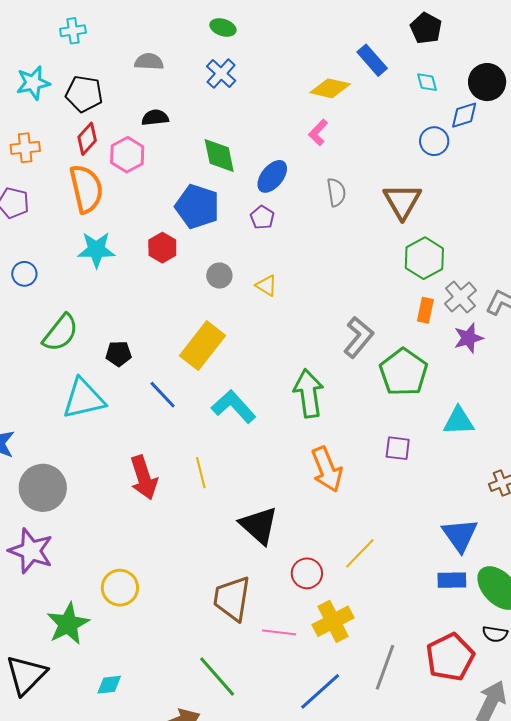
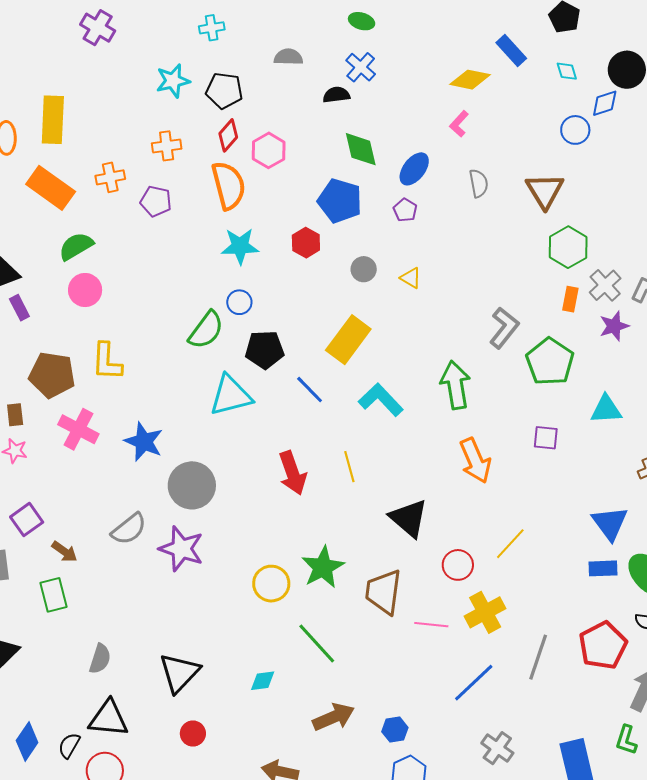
black semicircle: (155, 118) -> (336, 95), moved
blue circle: (24, 274) -> (239, 302), moved
black pentagon: (119, 354) -> (265, 350), size x1.5
green star: (68, 624) -> (323, 567), moved
green line: (217, 677) -> (317, 643), moved

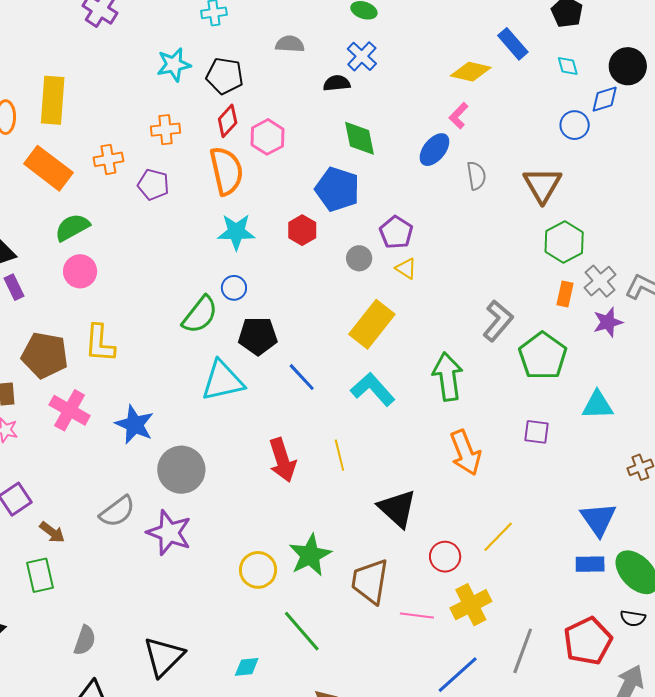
blue ellipse: (414, 169) -> (434, 150), moved
purple pentagon: (405, 210) -> (396, 232), moved, size x1.4
yellow rectangle: (348, 340) -> (372, 324), moved

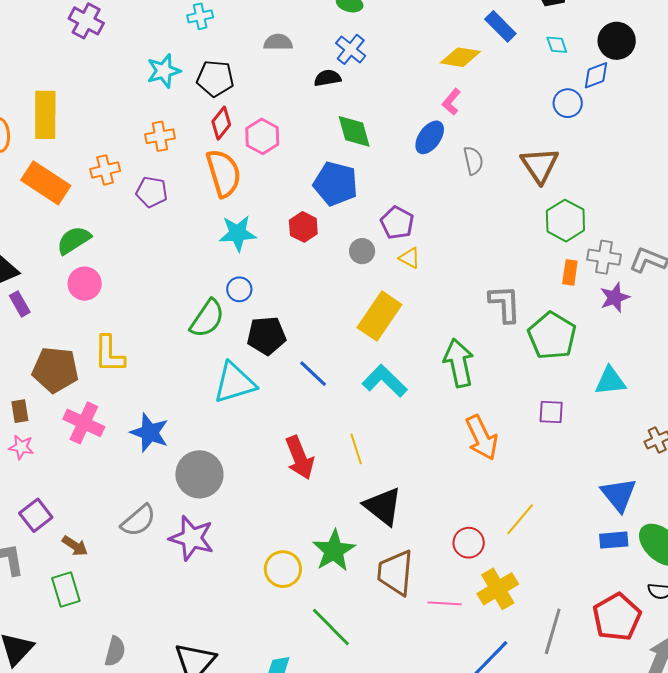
gray cross: (600, 281) -> (604, 257), turned -36
gray L-shape: (498, 321) -> (505, 304), turned -39
black triangle: (397, 508) -> (383, 506), moved

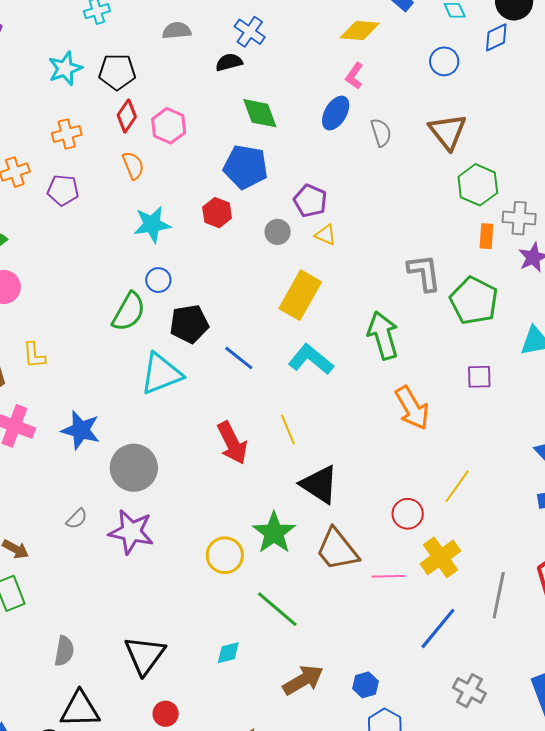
blue circle: (568, 103) -> (444, 61), moved
orange semicircle: (224, 173) -> (133, 165), size x0.6
yellow L-shape: (109, 354) -> (34, 355), size x0.7
gray semicircle: (138, 521) -> (77, 519), size x0.6
brown trapezoid: (395, 573) -> (337, 550), turned -39

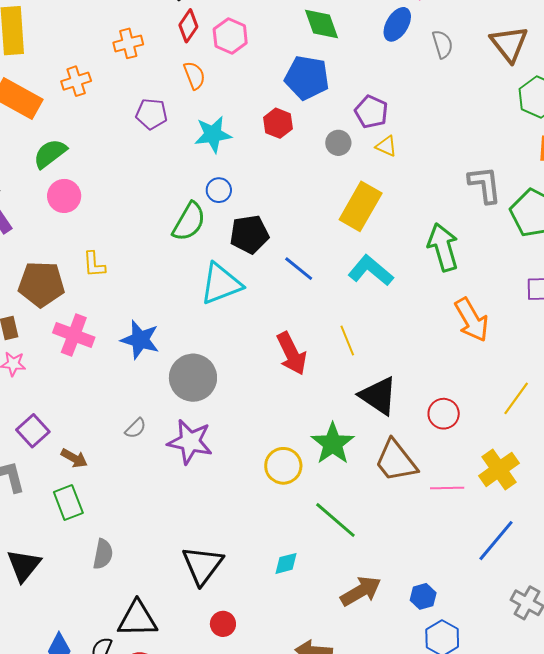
purple pentagon: (63, 190) -> (151, 114), moved
red circle: (408, 514) -> (444, 414), moved
gray semicircle: (64, 651) -> (103, 554), moved

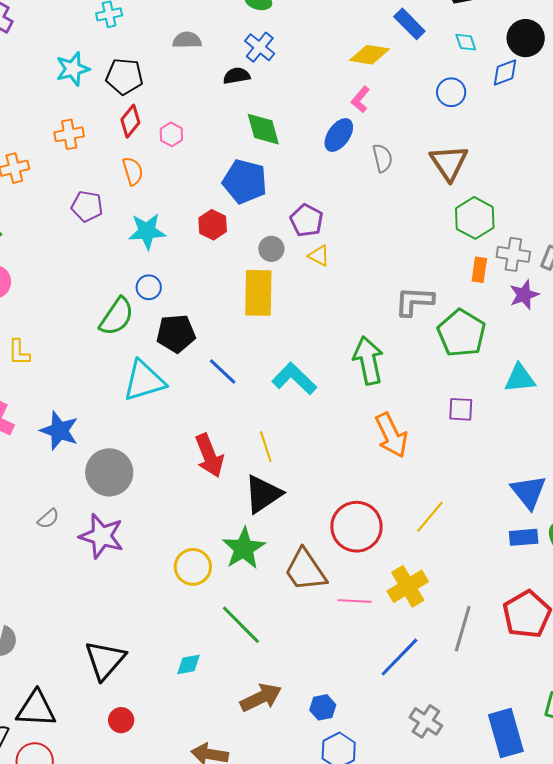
pink hexagon: (230, 36) -> (171, 134), size x0.7
gray L-shape: (485, 185) -> (414, 301), turned -84
yellow rectangle: (361, 206) -> (258, 293), moved, turned -33
black triangle: (378, 396) -> (263, 494), moved, turned 48
red circle: (444, 414) -> (356, 527), size x1.6

